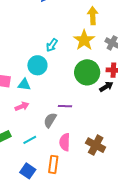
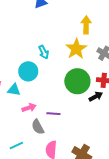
cyan arrow: (52, 45) -> (44, 52), turned -64
pink arrow: (22, 106) -> (29, 108), moved
gray semicircle: (50, 120) -> (38, 127), turned -63

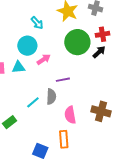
pink arrow: (29, 108) -> (44, 59), moved
gray semicircle: (38, 127) -> (51, 97), turned -133
cyan line: (16, 145) -> (33, 102), moved

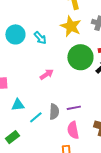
cyan circle: (27, 46) -> (15, 34), moved
cyan triangle: (18, 67) -> (18, 105), moved
purple line: (63, 80) -> (74, 108), moved

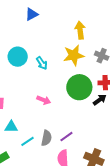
yellow star: (71, 26) -> (74, 55), turned 30
pink arrow: (47, 74) -> (44, 100), turned 48
purple line: (74, 108) -> (66, 137), turned -32

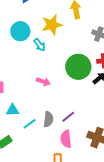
yellow star: (74, 55) -> (52, 25), moved
cyan circle: (18, 57) -> (20, 31), moved

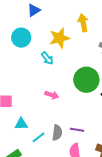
cyan circle: (20, 31) -> (21, 38), moved
purple line: (68, 117) -> (77, 130), turned 48

